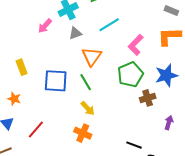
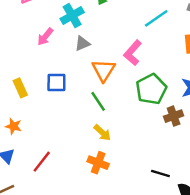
cyan line: (109, 25) -> (156, 18), moved
pink L-shape: (136, 45) -> (133, 53), moved
blue square: (56, 81) -> (56, 83), moved, size x0.7

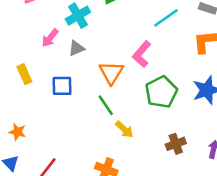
gray triangle: (82, 43) -> (76, 48), moved
yellow rectangle: (20, 88) -> (24, 74), moved
brown cross: (174, 116) -> (176, 144), moved
yellow arrow: (102, 133) -> (124, 129), moved

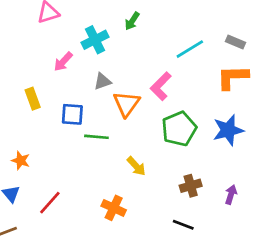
gray triangle: (76, 48) -> (102, 81), moved
green line: (106, 105) -> (96, 137), moved, turned -55

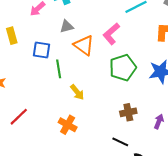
orange triangle: (126, 104) -> (84, 45), turned -35
green line: (96, 137) -> (59, 69), turned 72
yellow arrow: (136, 166) -> (77, 92), moved

